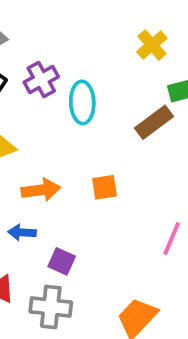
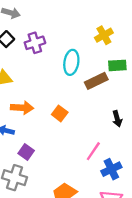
cyan ellipse: (82, 102) -> (71, 62), moved
orange square: (104, 187) -> (60, 113), turned 35

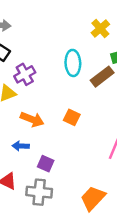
purple cross: (35, 43) -> (25, 74), moved
orange arrow: (22, 108) -> (32, 119), turned 30

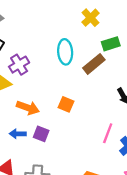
purple square: (46, 164) -> (41, 134), moved

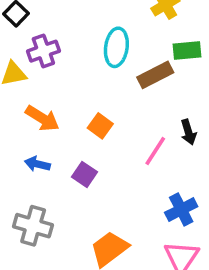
pink line: (108, 133) -> (155, 151), moved
blue arrow: (18, 134) -> (37, 164), moved
purple square: (41, 134) -> (84, 174), moved

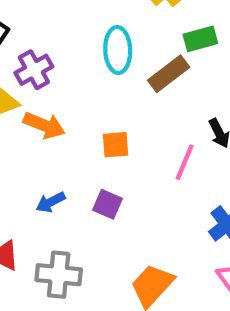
orange arrow: (42, 118) -> (44, 125), moved
orange square: (100, 126) -> (116, 145), turned -30
blue arrow: (37, 164) -> (51, 202), turned -30

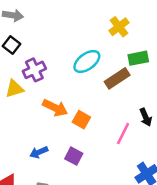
cyan ellipse: (118, 50) -> (87, 61), turned 52
orange arrow: (44, 125) -> (55, 108), moved
orange square: (116, 145) -> (81, 120), turned 30

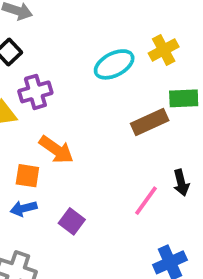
cyan ellipse: (87, 61) -> (114, 64), moved
orange square: (81, 120) -> (27, 176), moved, turned -30

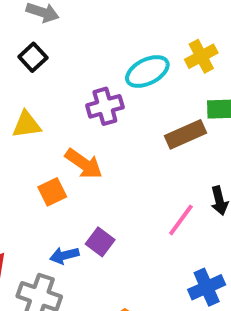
purple cross: (35, 92) -> (105, 106), moved
orange square: (27, 176) -> (52, 192), turned -35
blue arrow: (24, 208) -> (64, 255), moved

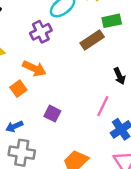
pink line: (181, 220) -> (103, 106), moved
blue arrow: (64, 255) -> (14, 126), moved

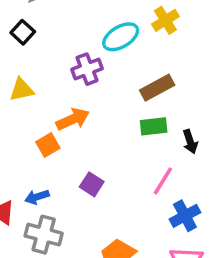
green rectangle: (112, 21) -> (154, 126), moved
orange arrow: (34, 68) -> (73, 119), turned -55

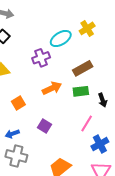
orange arrow: (73, 119) -> (52, 88), moved

